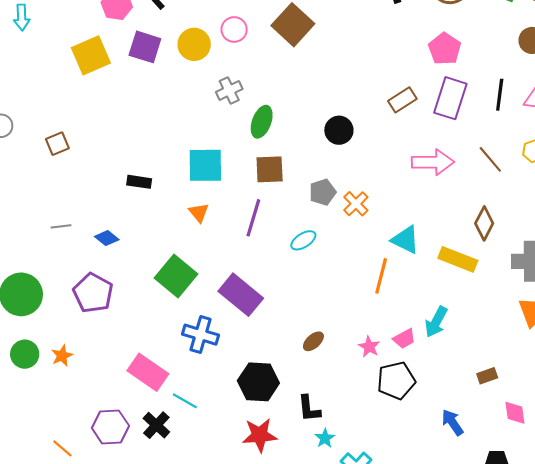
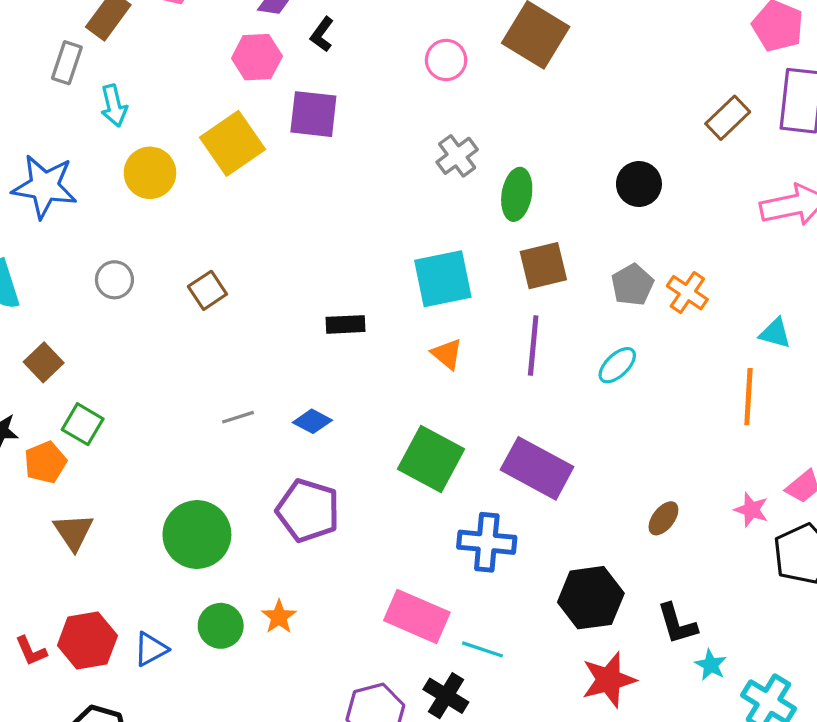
yellow circle: (194, 44) -> (150, 173), moved
cyan triangle: (405, 240) -> (775, 333), size x0.7

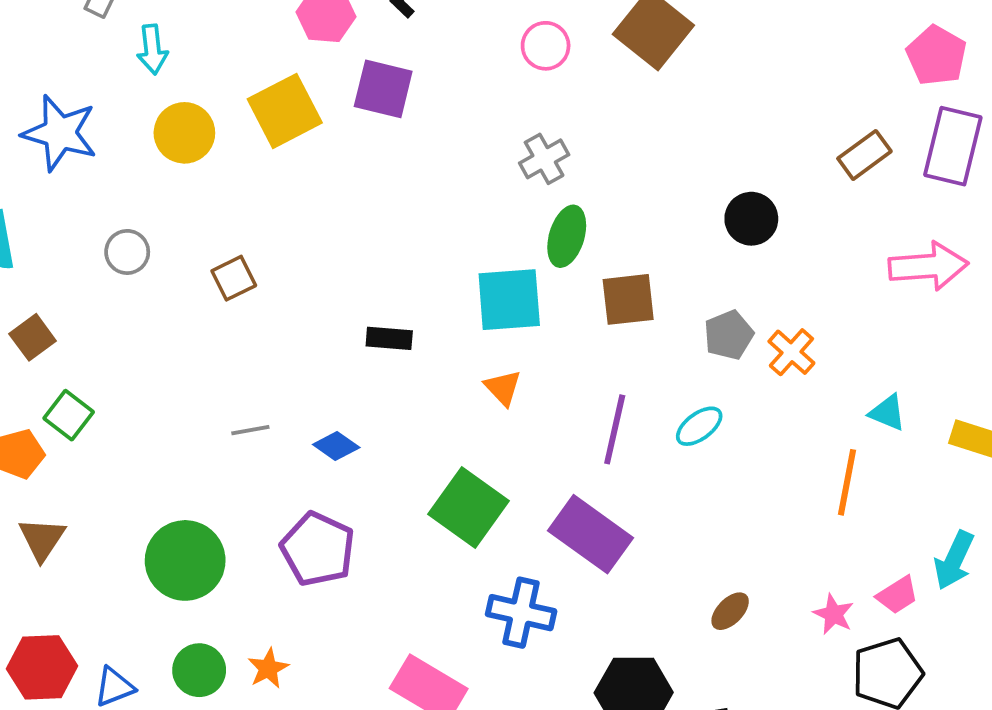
green ellipse: (517, 194) -> (567, 236), moved
purple line: (533, 345) -> (615, 429), moved

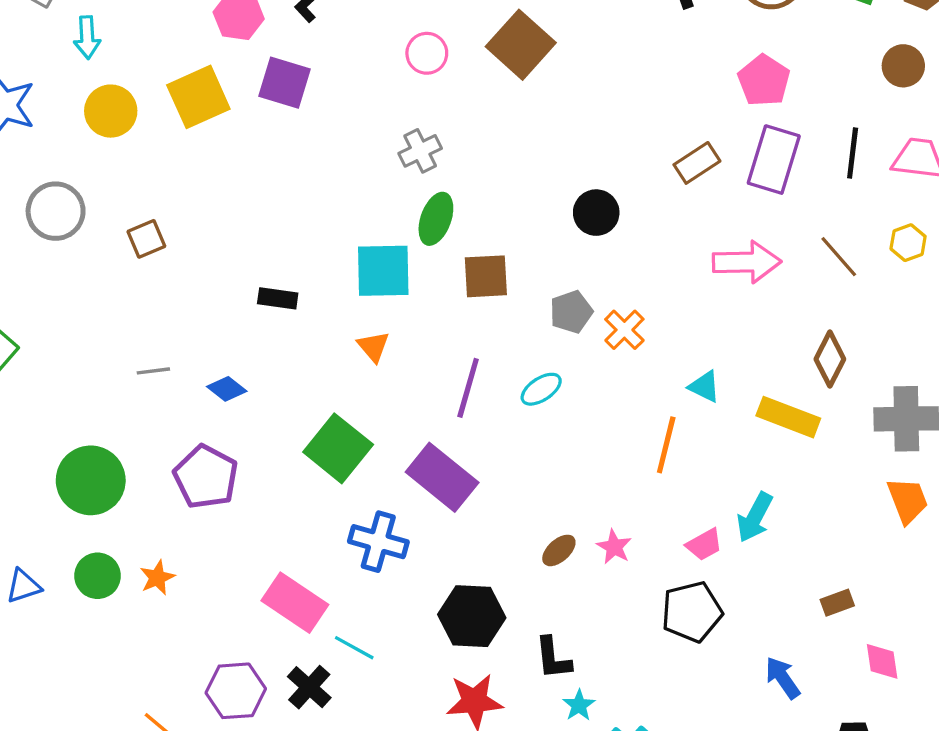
gray circle: (127, 252) -> (56, 211), size x1.5
pink star: (834, 614) -> (614, 547), moved

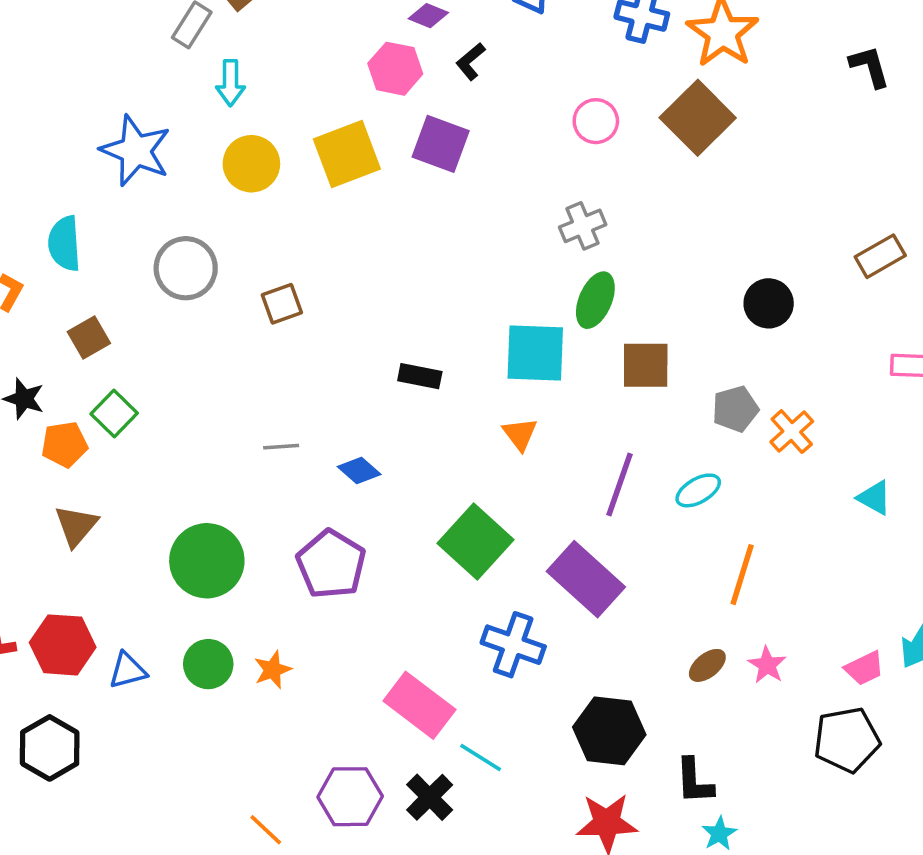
orange line: (666, 445) -> (742, 575), moved

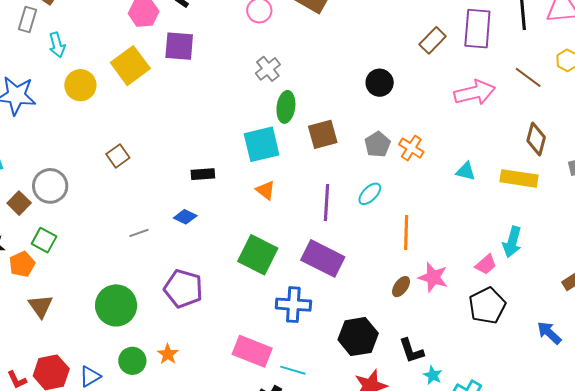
gray circle: (186, 268) -> (50, 186), moved
blue diamond: (359, 471) -> (185, 217), moved
pink star: (767, 665) -> (433, 277), size x1.4

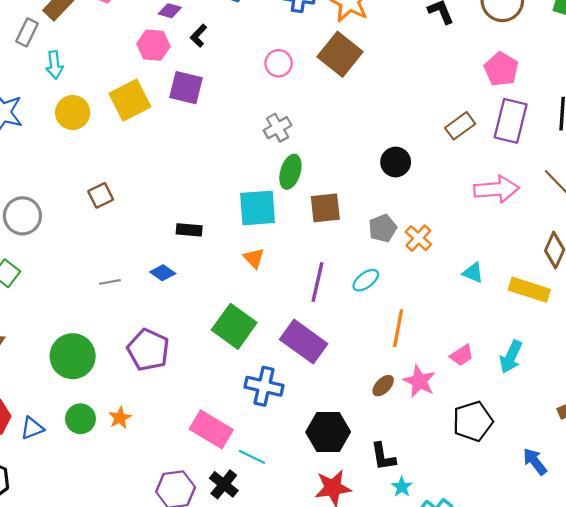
pink trapezoid: (486, 264) -> (462, 355), moved

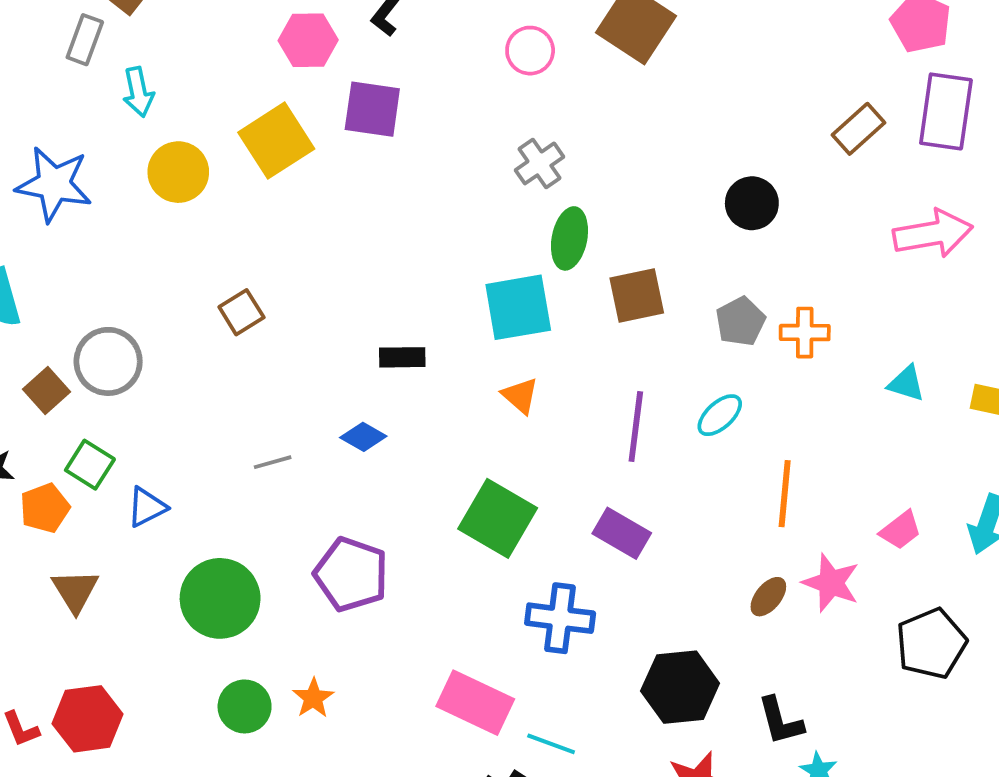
orange cross: (418, 238) -> (805, 333), turned -36
purple rectangle: (304, 342) -> (622, 533), size x0.7
blue triangle: (32, 428) -> (147, 507), moved

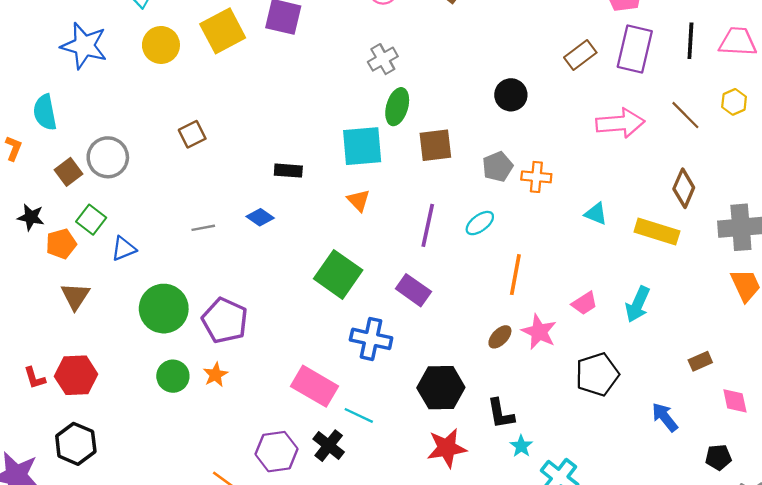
purple pentagon: (351, 574) -> (225, 320), moved

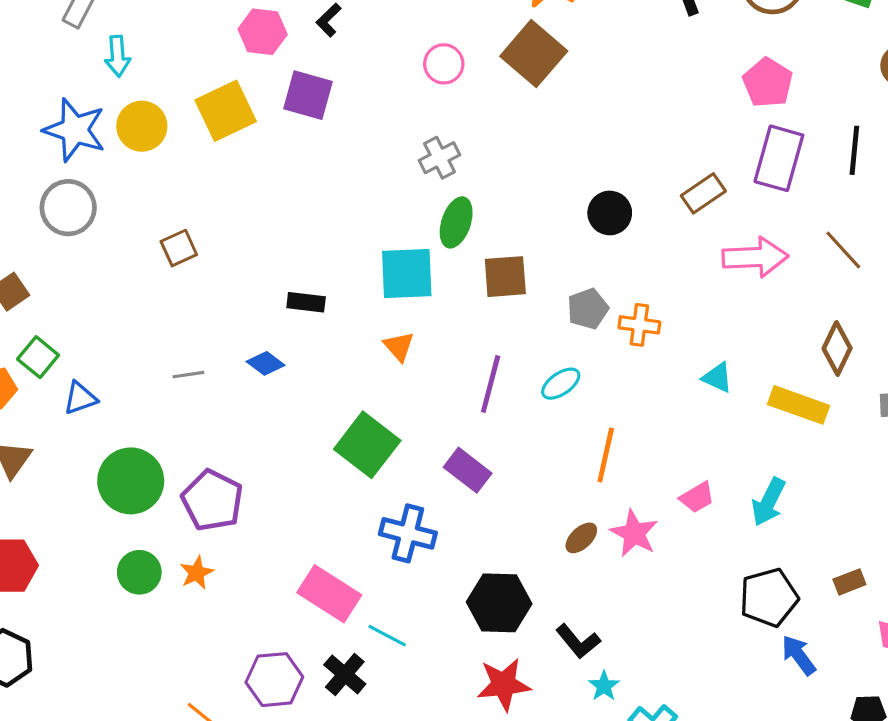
blue star: (84, 46) -> (75, 130), moved
brown rectangle: (580, 55) -> (703, 193), moved
gray circle: (108, 157) -> (68, 208), moved
black pentagon: (597, 374) -> (769, 598), moved
black L-shape: (501, 414) -> (578, 641), turned -32

